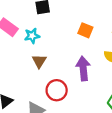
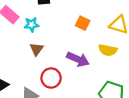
purple arrow: (83, 68) -> (78, 59), turned 115

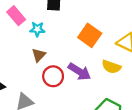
orange square: (83, 23) -> (90, 35), size x1.5
red circle: (51, 78) -> (53, 76), moved

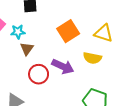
orange square: (90, 35) -> (68, 31), turned 30
brown triangle: (39, 55) -> (27, 49), moved

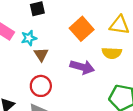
red circle: (39, 74) -> (41, 86), moved

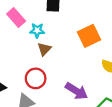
purple arrow: (82, 67) -> (76, 91), moved

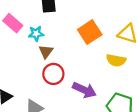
red circle: (36, 78) -> (53, 74), moved

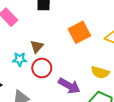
cyan star: (36, 34) -> (20, 59), moved
yellow semicircle: (116, 60) -> (100, 72), moved

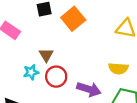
orange square: (79, 32) -> (73, 19), moved

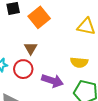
brown triangle: (46, 55) -> (31, 48), moved

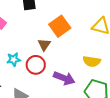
orange square: (39, 17) -> (60, 26), moved

